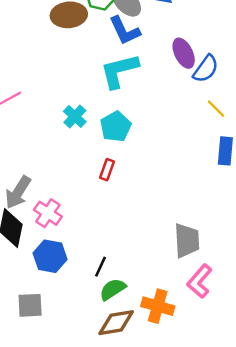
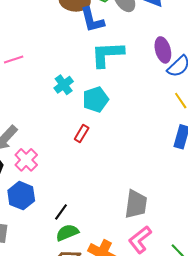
blue L-shape: (125, 31) -> (92, 20), moved

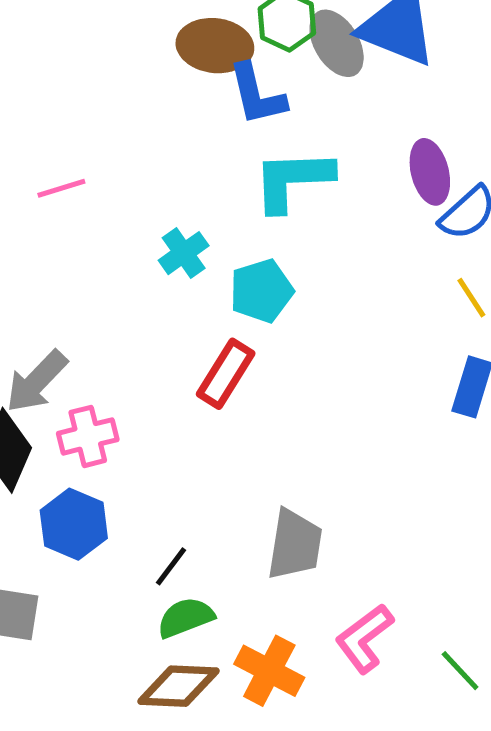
red rectangle: (82, 133) -> (226, 374), size x1.5
pink cross: (26, 160) -> (88, 436), turned 30
gray trapezoid: (136, 204) -> (295, 545), moved

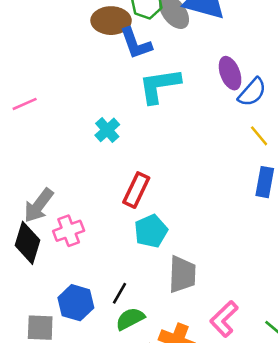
pink line: (61, 188) -> (25, 104), moved
cyan pentagon: (261, 291) -> (151, 231), moved
blue hexagon: (74, 524) -> (76, 303), moved

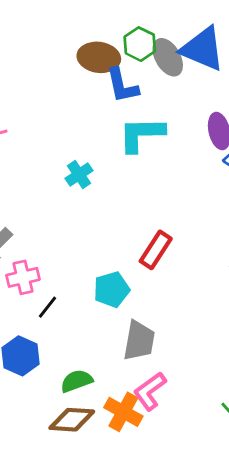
red rectangle: (136, 190) -> (156, 250), moved
black line: (120, 293) -> (47, 307), moved
pink L-shape: (224, 319) -> (150, 391), moved

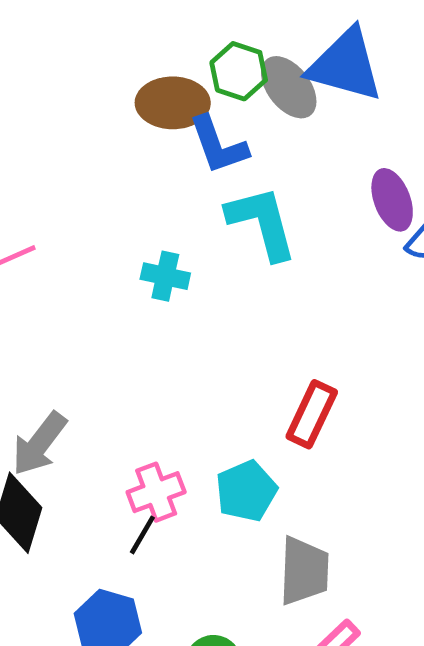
cyan L-shape: (142, 134) -> (262, 223), turned 84
cyan cross: (79, 174) -> (165, 276), moved, turned -36
pink cross: (23, 277) -> (156, 492), moved

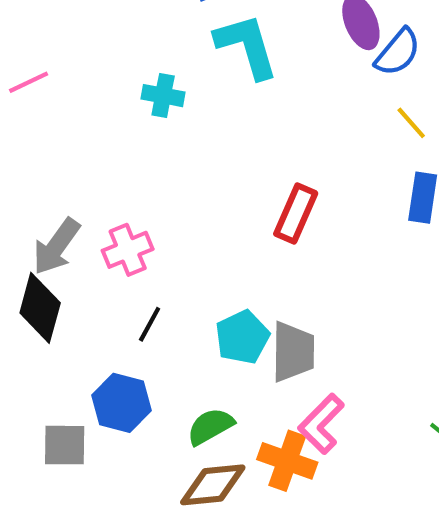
cyan pentagon: (246, 491) -> (242, 337), moved
pink cross: (156, 492) -> (128, 250), moved

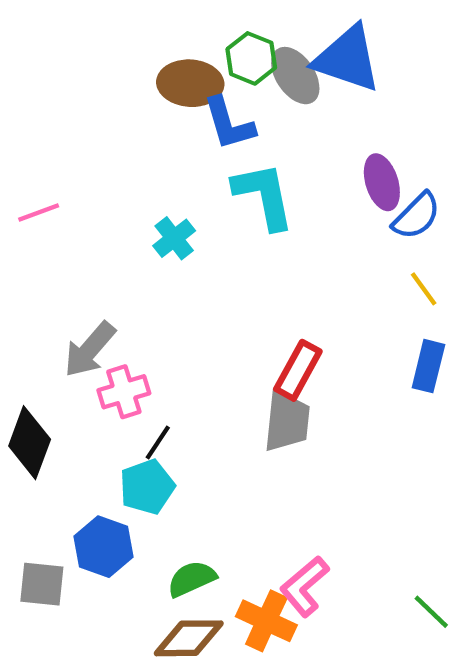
cyan cross: (163, 96) -> (174, 238), turned 36
gray arrow: (56, 247) -> (90, 349), moved
black line: (150, 324) -> (158, 442), moved
cyan pentagon: (242, 337) -> (147, 487), moved
gray trapezoid: (293, 352) -> (287, 421), moved

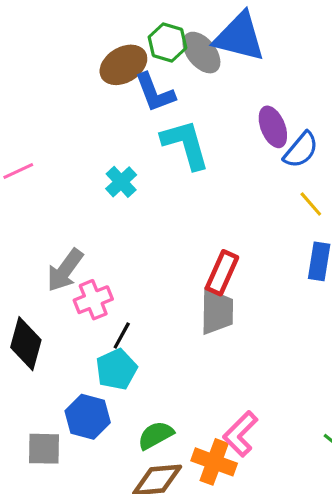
brown ellipse: (190, 83) -> (123, 65), turned -30

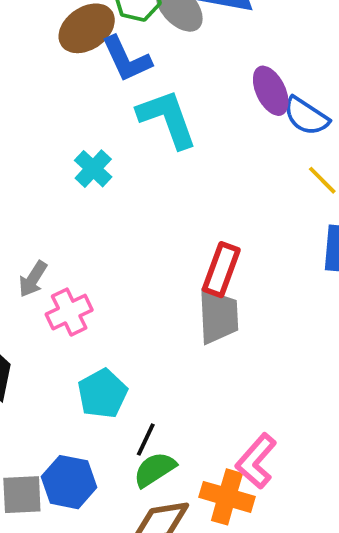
blue semicircle: (301, 150) -> (306, 116), turned 87
gray arrow: (65, 270) -> (33, 279), size x0.7
black line: (122, 336) -> (146, 439), moved
blue hexagon: (88, 417) -> (69, 482), moved

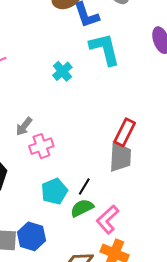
black line: (146, 439) -> (84, 186), moved
pink L-shape: (256, 461) -> (108, 219), moved
green semicircle: (155, 469) -> (82, 208), moved

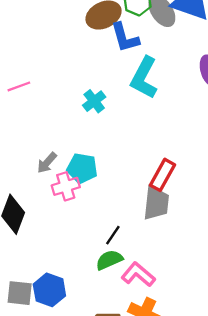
cyan L-shape: (105, 49) -> (144, 78), turned -141
cyan pentagon: (54, 191) -> (82, 168), moved, turned 30
pink L-shape: (108, 219) -> (138, 275), turned 80

